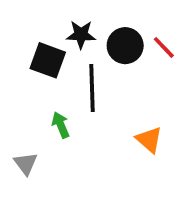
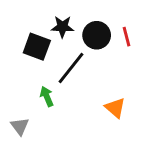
red line: (164, 47) -> (127, 37), turned 30
black line: (92, 88) -> (71, 68), turned 40

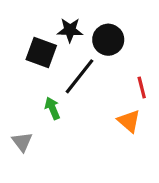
red line: (127, 37) -> (142, 88), moved

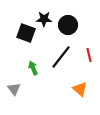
black line: (80, 76) -> (61, 57), moved
orange triangle: (129, 121) -> (80, 89), moved

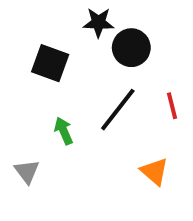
black star: (44, 19) -> (98, 23), moved

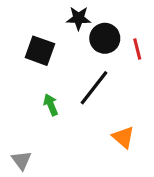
red line: (172, 106) -> (137, 49), moved
gray triangle: (27, 171) -> (21, 160), moved

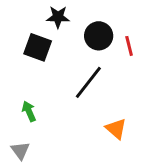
black star: (79, 18) -> (58, 17), moved
green arrow: (51, 105) -> (29, 111), moved

